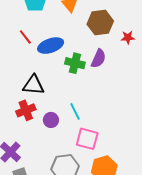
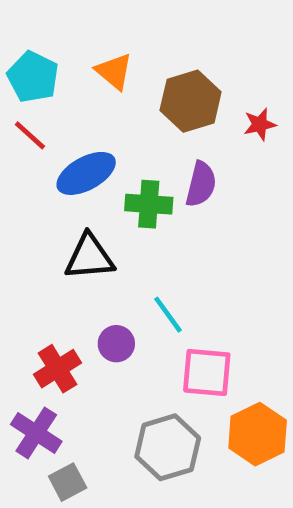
red line: (25, 37) -> (30, 135), moved
black triangle: (33, 85) -> (89, 257), moved
red cross: (26, 110) -> (57, 369), moved

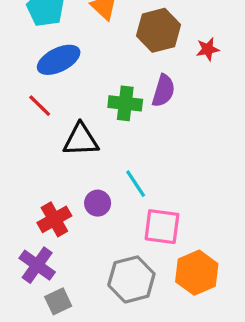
red line: (30, 135) -> (40, 106), moved
blue ellipse: (86, 173) -> (59, 60), moved

